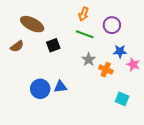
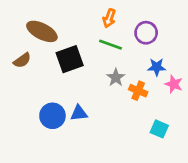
black square: (53, 45) -> (70, 59), size x1.5

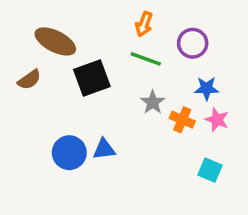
pink star: (174, 84) -> (217, 120), moved

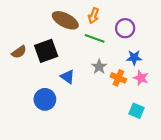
brown ellipse: (55, 41) -> (65, 20), moved
black square: (92, 78) -> (46, 51), moved
blue triangle: (104, 149) -> (68, 77), moved, turned 42

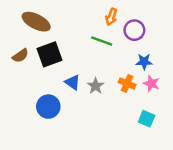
orange arrow: (93, 16) -> (111, 17), moved
brown ellipse: (65, 20) -> (36, 22), moved
gray star: (99, 67) -> (96, 86), moved

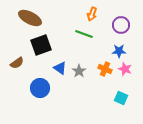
purple circle: (134, 30) -> (121, 25), moved
brown semicircle: (20, 56) -> (17, 63), moved

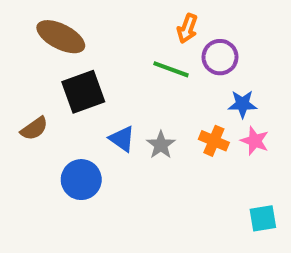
purple circle: (121, 25) -> (220, 57), moved
cyan square: (121, 98) -> (263, 218), moved, turned -32

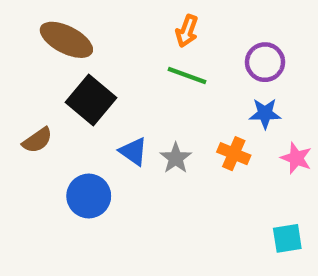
orange arrow: (187, 29) -> (187, 31), moved
purple circle: (220, 57) -> (265, 62), moved
black square: (83, 92) -> (91, 100), turned -30
pink star: (255, 141) -> (296, 158), moved

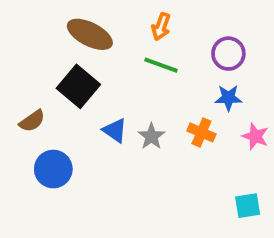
brown ellipse: (66, 40) -> (90, 34), moved
blue circle: (89, 196) -> (53, 169), moved

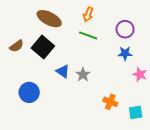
brown semicircle: (32, 121) -> (17, 46), moved
orange cross: (201, 132) -> (110, 102), moved

